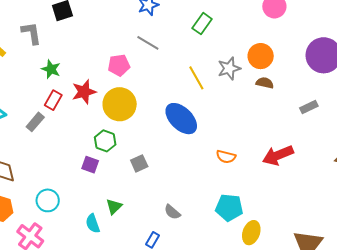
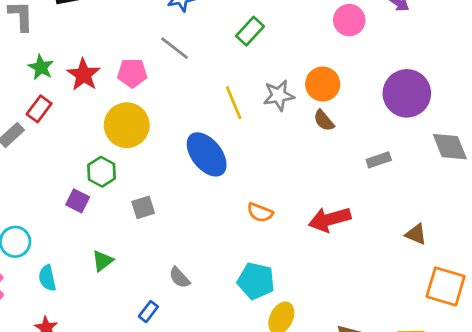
brown semicircle: (265, 83) -> (324, 121), turned -150
red star: (84, 92) -> (84, 75), moved, turned -30
cyan semicircle: (93, 224) -> (47, 278), moved

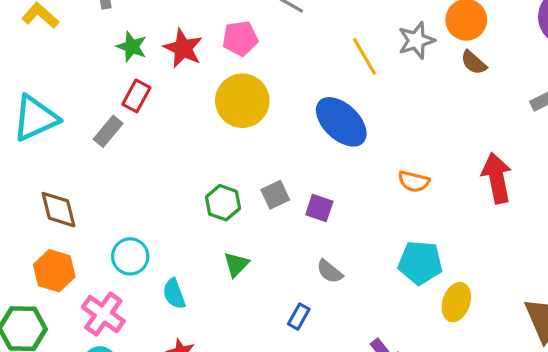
green hexagon: (101, 172) -> (223, 203), moved
purple square: (78, 201) -> (319, 208), moved
red arrow: (330, 219) -> (497, 178), turned 102

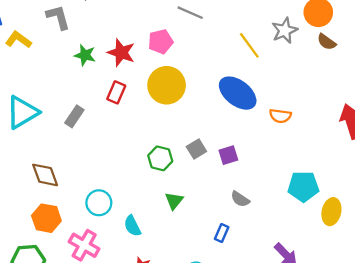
red rectangle: (136, 96) -> (116, 92), moved
orange semicircle: (414, 181) -> (280, 116), moved
purple square: (319, 208) -> (228, 155), turned -30

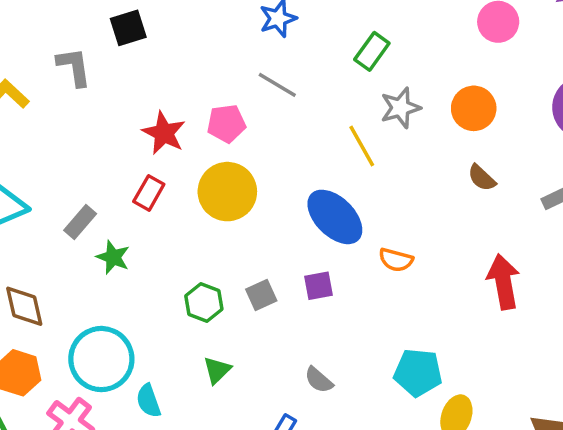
gray star: (285, 30) -> (400, 108), moved
brown semicircle: (327, 42) -> (482, 178), moved
green star: (85, 55) -> (113, 257), moved
purple square: (228, 155) -> (318, 286), moved
cyan circle: (99, 203) -> (101, 359), size x1.6

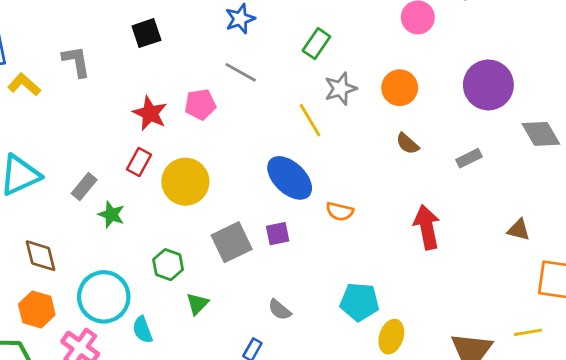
black square: (128, 28) -> (146, 33), moved
yellow circle: (227, 192) -> (185, 182), moved
gray square: (261, 295) -> (232, 242), size x1.6
green hexagon: (204, 303) -> (168, 265), moved

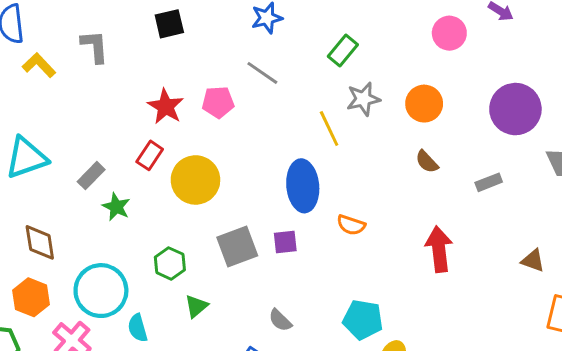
blue ellipse: (290, 178) -> (303, 186), turned 36

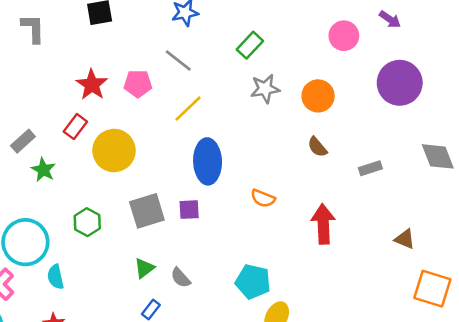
purple circle: (515, 109) -> (400, 83), moved
yellow line: (329, 129) -> (188, 109), moved, turned 68
orange semicircle: (351, 225) -> (263, 198), moved
green triangle: (196, 306) -> (144, 268), moved

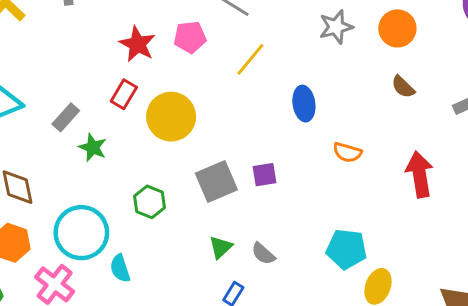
blue ellipse: (208, 161) -> (304, 104), moved, size x0.7

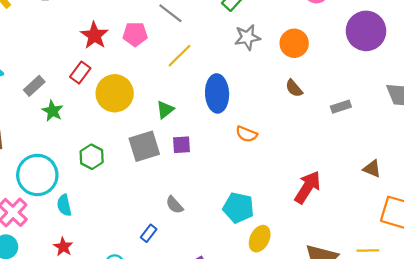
blue ellipse: (304, 104) -> (217, 93), size x1.4
red arrow: (420, 174) -> (308, 187), moved, turned 36
green triangle: (221, 247) -> (165, 110), moved

